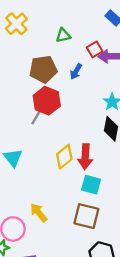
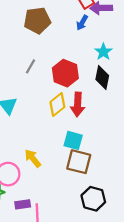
blue arrow: (76, 72) -> (82, 23), moved
red hexagon: (47, 101) -> (65, 73), moved
cyan square: (91, 185) -> (73, 140), moved

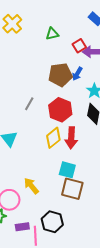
brown pentagon: (37, 20) -> (60, 75), moved
blue arrow: (82, 23) -> (77, 74), moved
black hexagon: (93, 199) -> (52, 222), moved

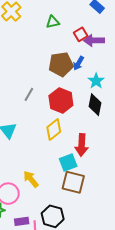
red arrow: (71, 138) -> (82, 145), moved
cyan square: (67, 170) -> (68, 163), turned -36

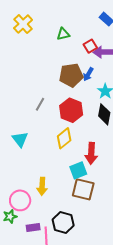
yellow arrow: (31, 179) -> (42, 186), turned -138

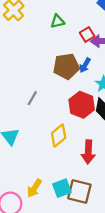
red hexagon: (71, 110) -> (82, 105), moved
cyan square: (78, 170) -> (62, 188), moved
yellow arrow: (42, 186) -> (34, 188), turned 30

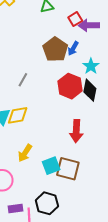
brown pentagon: (66, 66) -> (55, 49), turned -30
yellow diamond: (59, 136) -> (18, 115), moved, turned 30
yellow arrow: (34, 188) -> (25, 153), moved

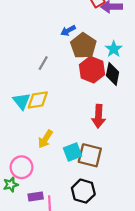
blue arrow: (73, 48) -> (68, 31), moved, turned 32
brown pentagon: (55, 49) -> (83, 46), moved
black hexagon: (47, 203) -> (83, 191), moved

